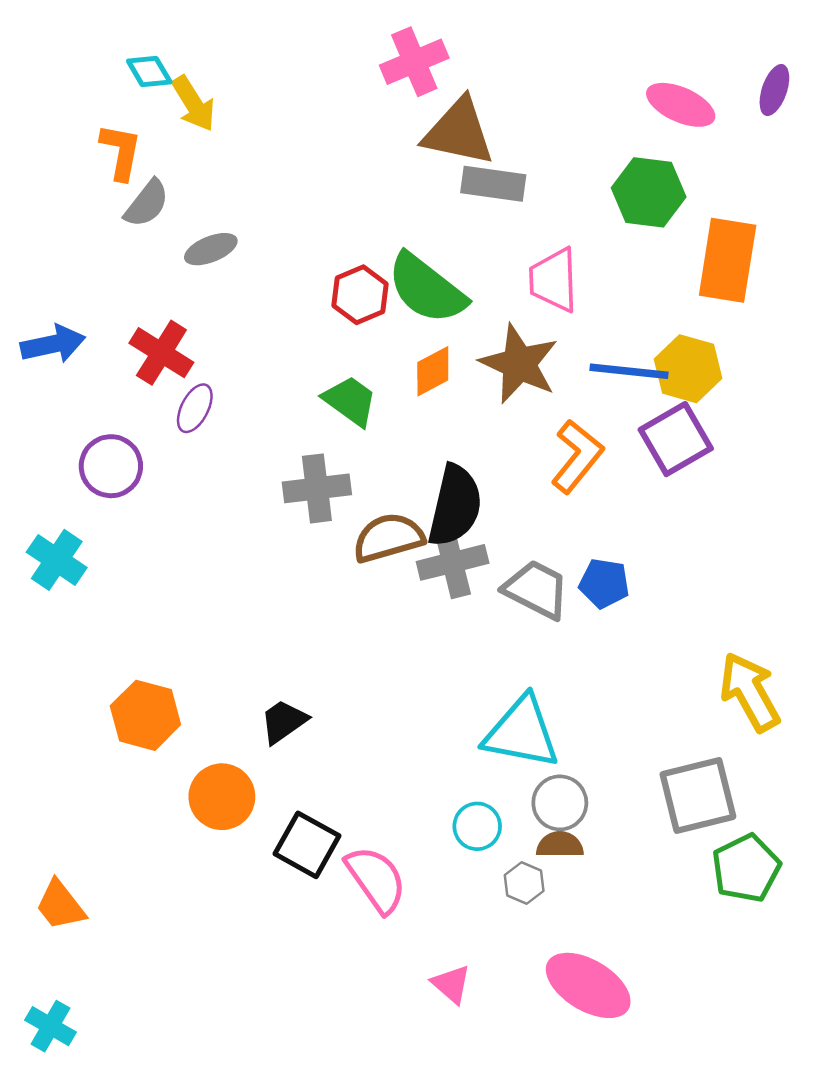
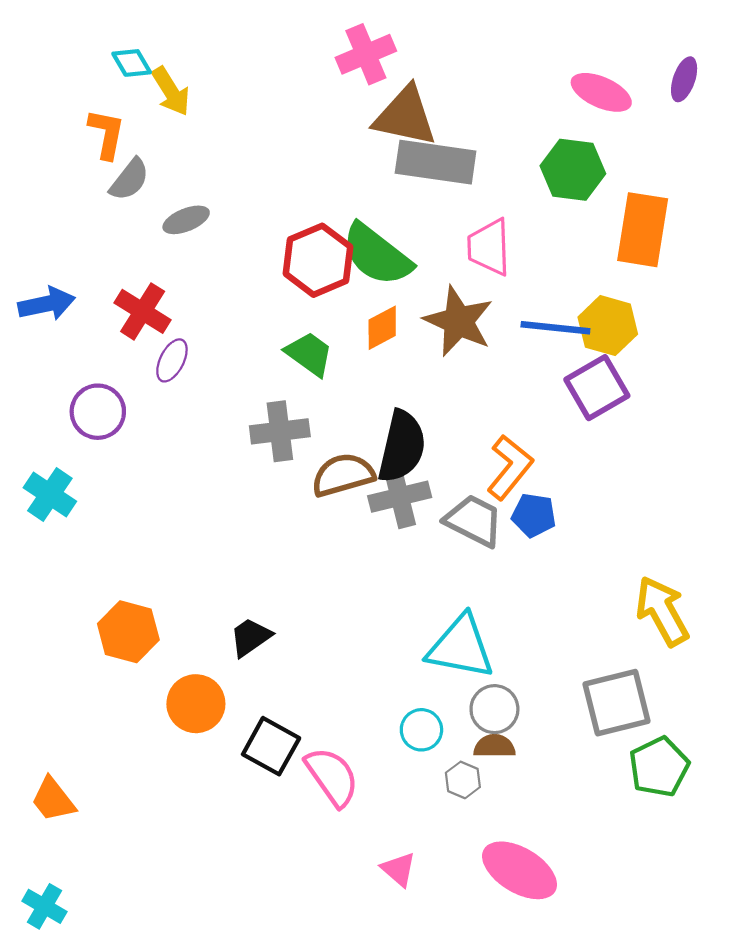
gray rectangle: (493, 184) -> (436, 162), size x1.4
red hexagon: (360, 295) -> (318, 260), size x1.4
orange L-shape: (577, 456) -> (510, 467), moved

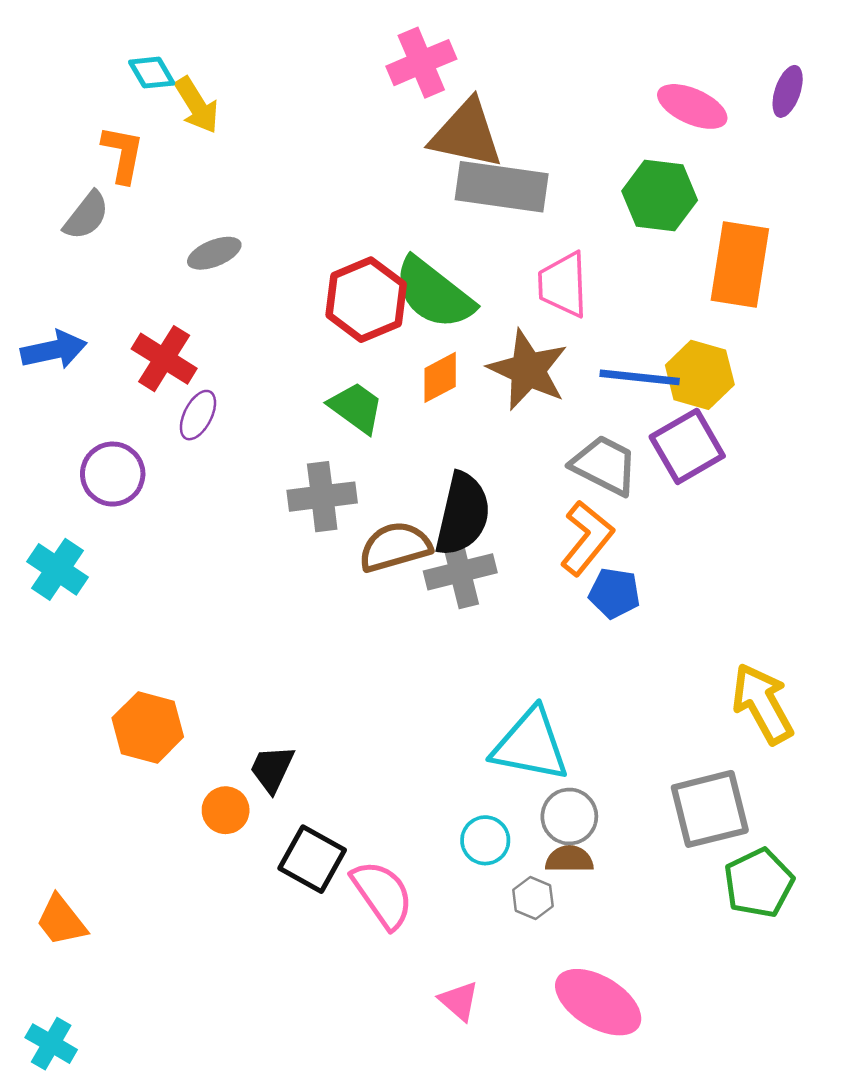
gray semicircle: (129, 180) -> (86, 216), moved
gray trapezoid: (474, 521) -> (604, 465), moved
black trapezoid: (250, 637) -> (272, 769), moved, turned -30
orange circle: (196, 704) -> (226, 810), size x0.7

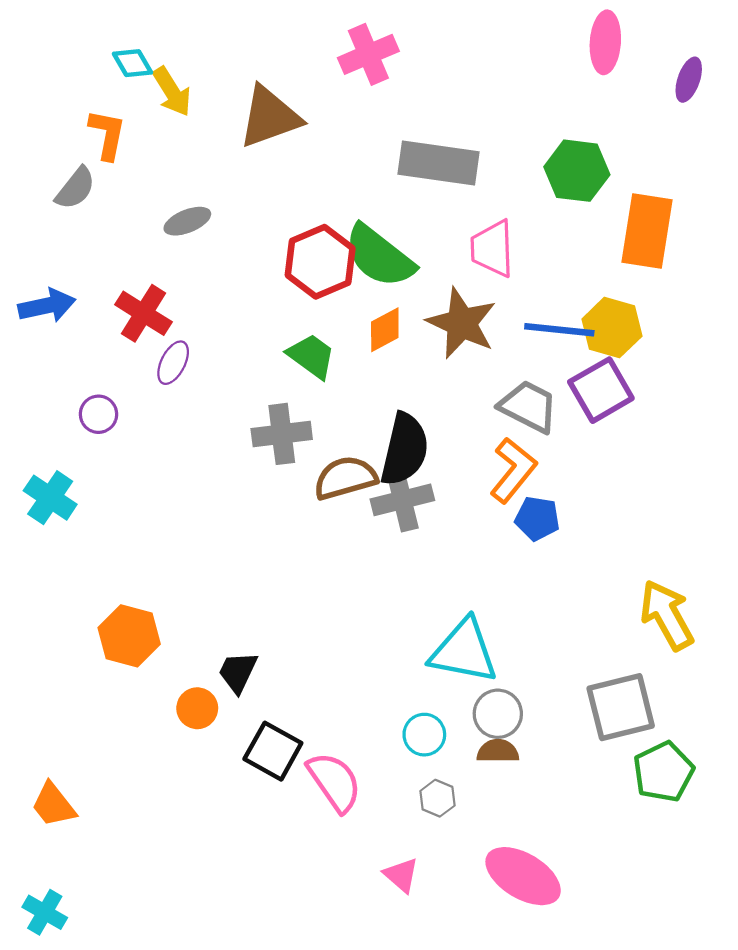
pink ellipse: (692, 106) -> (605, 42), moved, turned 70
brown triangle: (466, 134) -> (270, 117), moved, turned -32
purple circle: (113, 474) -> (98, 414), size x0.7
gray hexagon: (533, 898) -> (437, 798), moved

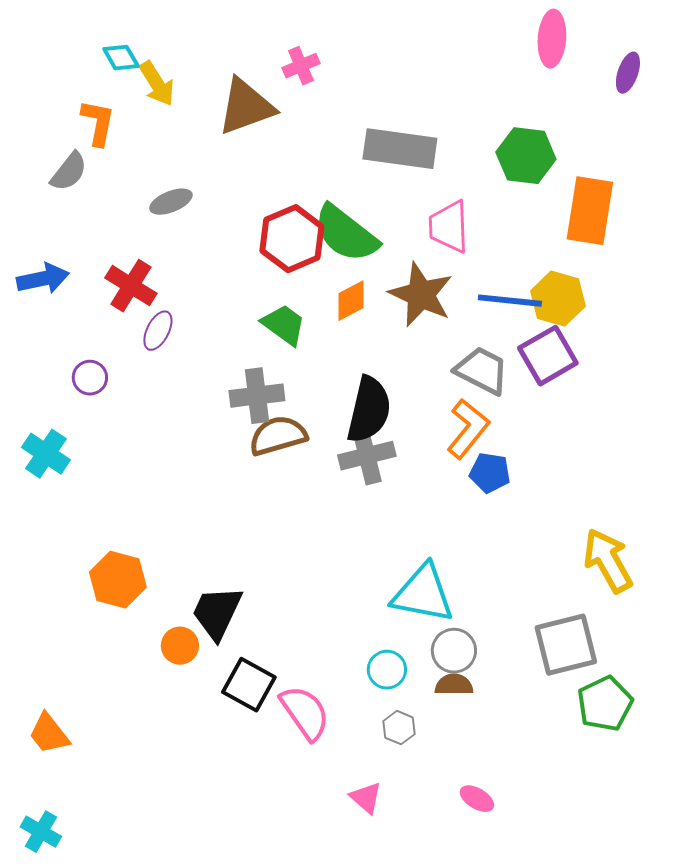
pink cross: (368, 54) -> (301, 66), moved, size x0.7
brown semicircle: (345, 478) -> (278, 436), moved
black trapezoid: (238, 672) -> (217, 613), size x1.4
pink ellipse: (523, 876) -> (477, 799), size x0.5

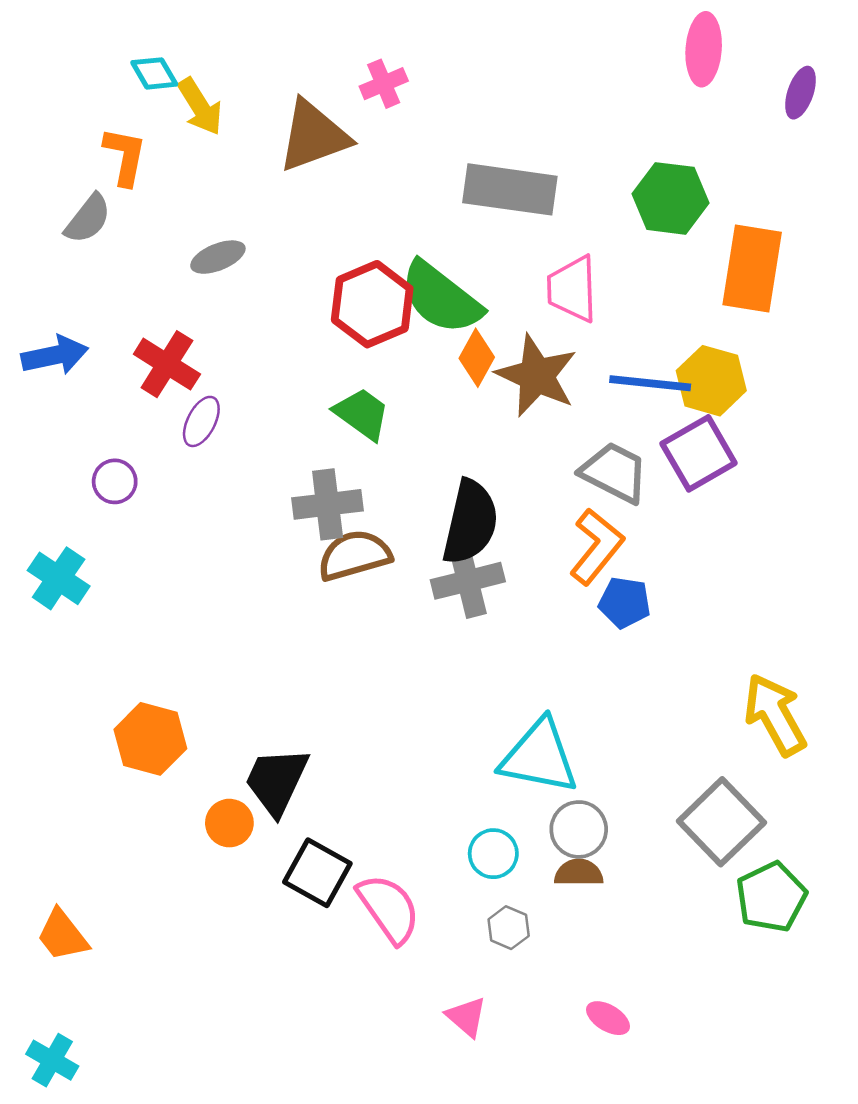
orange diamond: (351, 301) -> (477, 358), moved, turned -33
gray square: (566, 645) -> (721, 822), turned -30

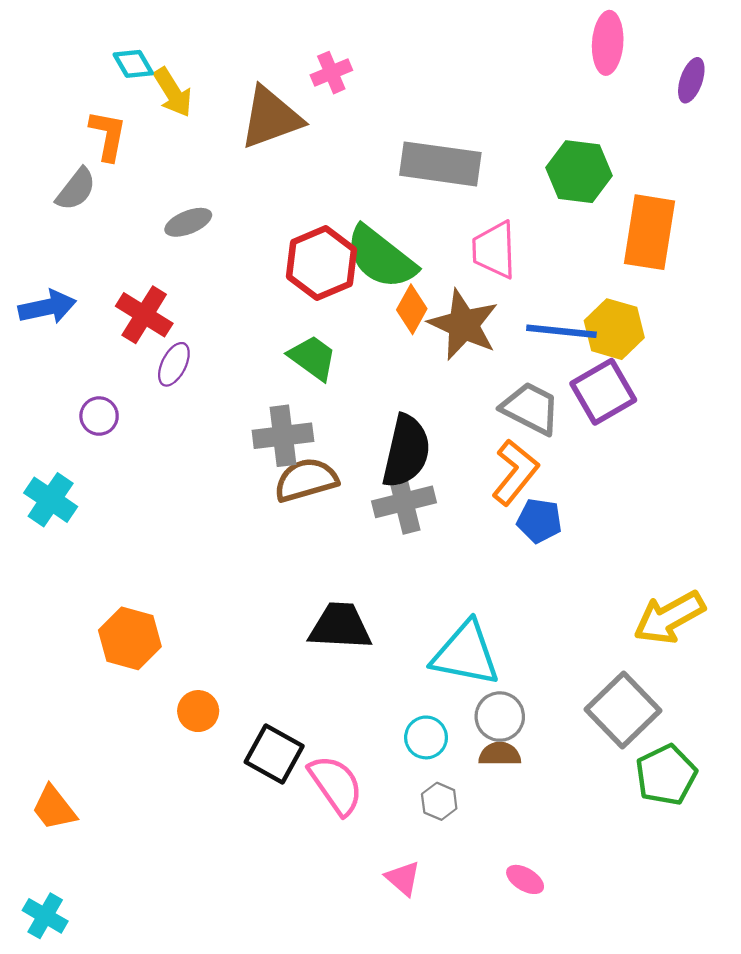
yellow arrow: (775, 715) -> (669, 617), turned -90
black trapezoid: (277, 781) -> (340, 626), moved, turned 68

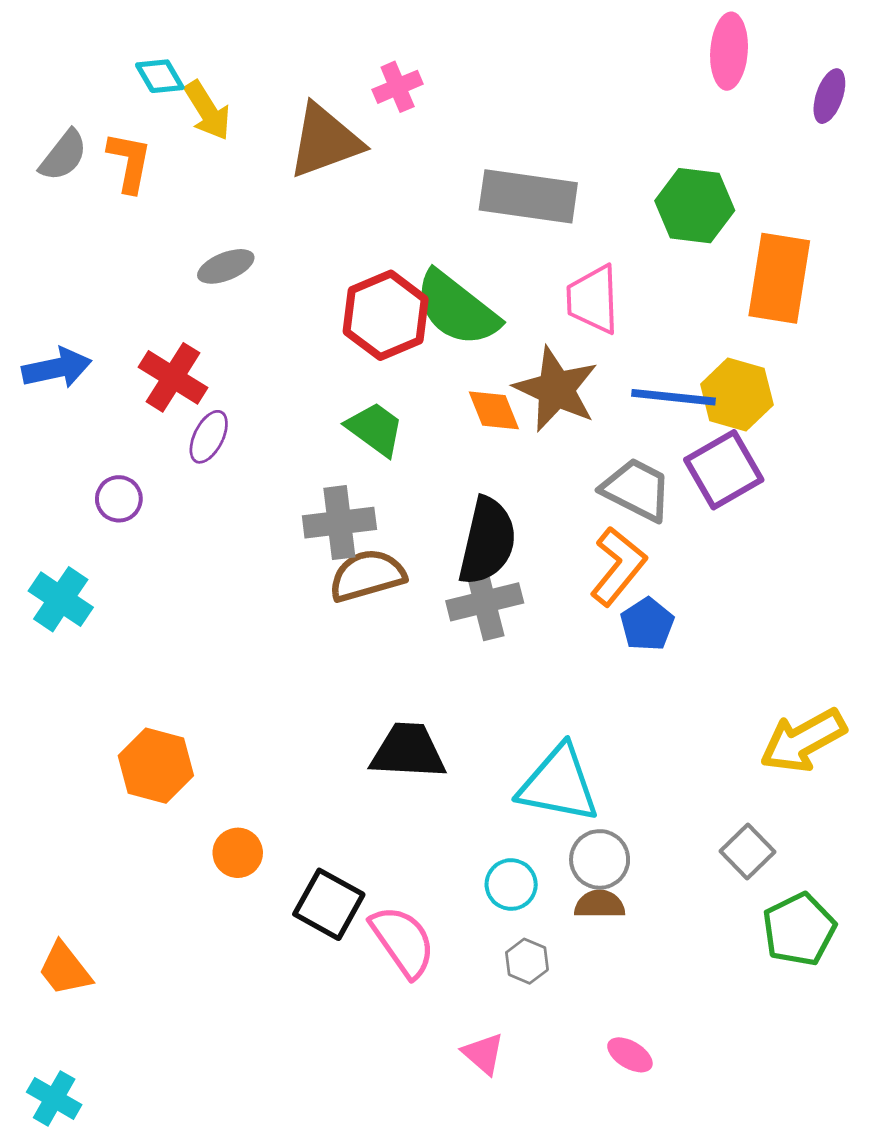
gray semicircle: (76, 189) -> (63, 155), moved
orange diamond: (412, 309) -> (494, 410), moved, turned -51
blue pentagon: (539, 521) -> (647, 624), turned 30
gray square: (623, 710) -> (748, 851), size x0.6

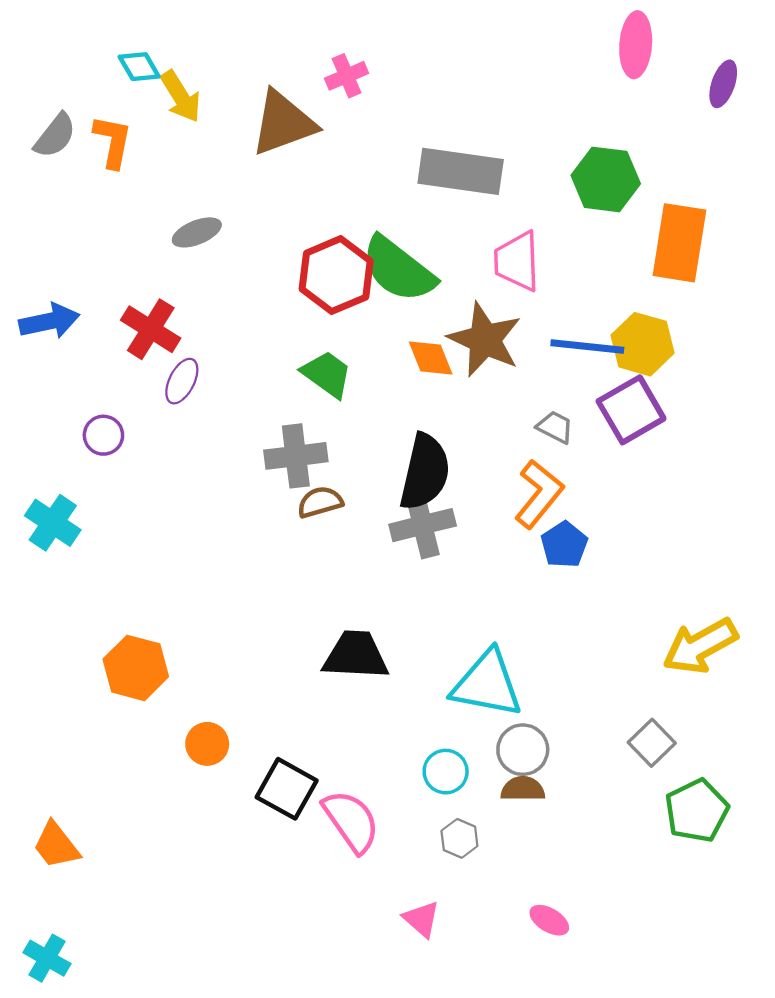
gray trapezoid: (637, 490) -> (555, 427), size x0.6
brown semicircle: (367, 575) -> (320, 502), size x0.7

